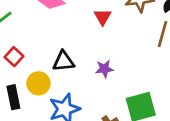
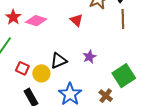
yellow circle: (38, 83) -> (41, 73), moved

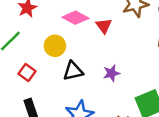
pink diamond: (36, 21) -> (75, 18), moved
yellow circle: (41, 73) -> (55, 46), moved

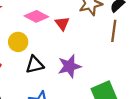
purple star: (111, 73) -> (69, 66), size x1.5

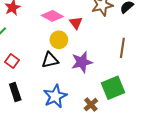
brown line: (114, 31) -> (122, 48), moved
yellow circle: (18, 42) -> (59, 40), moved

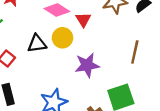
black triangle: (50, 60) -> (37, 44), moved

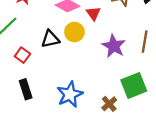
purple star: (87, 65) -> (114, 46), moved, turned -30

